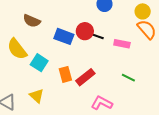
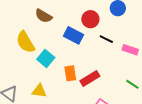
red circle: (85, 31) -> (90, 19), moved
yellow triangle: (37, 96) -> (39, 91), turned -42

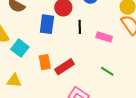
blue rectangle: (74, 35) -> (47, 24), turned 72
black line: (106, 39) -> (80, 27), turned 64

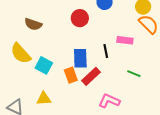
blue rectangle: (47, 24) -> (80, 58), moved
black line: (80, 27) -> (106, 51), moved

